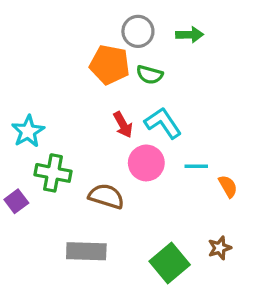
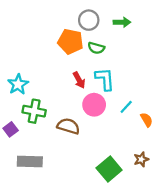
cyan L-shape: (163, 123) -> (105, 79), turned 30
cyan line: (196, 166) -> (126, 107), turned -48
gray rectangle: (86, 251) -> (30, 162), moved

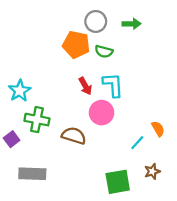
cyan line: (126, 107) -> (137, 143), moved
green square: (109, 169) -> (118, 182), turned 30

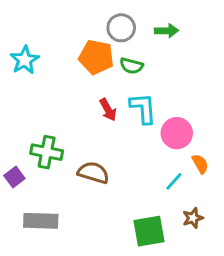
cyan star: (20, 91) -> (25, 60), moved
pink circle: (102, 113) -> (177, 133), moved

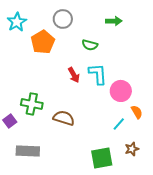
gray circle: (121, 28) -> (63, 19), moved
orange pentagon: (96, 57) -> (43, 42), moved, turned 30
cyan star: (25, 60) -> (17, 22), moved

